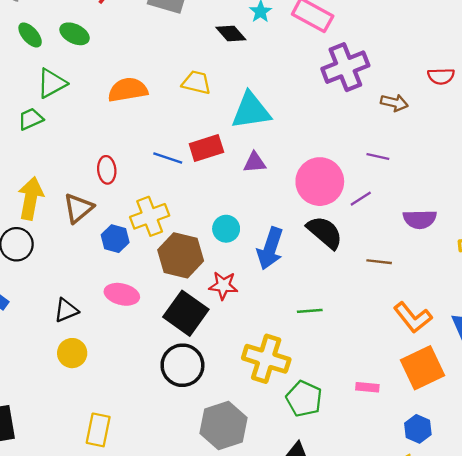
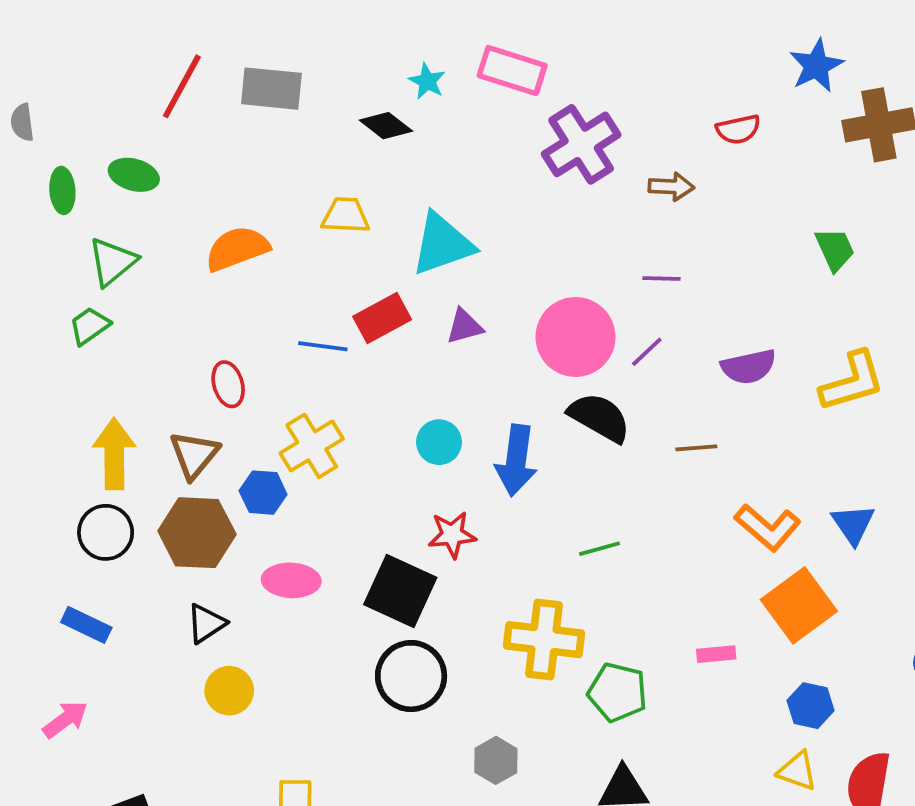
green ellipse: (30, 35) -> (62, 190), turned 48
brown hexagon: (181, 255) -> (197, 533), moved
gray hexagon: (224, 425) -> (496, 760), size x0.6

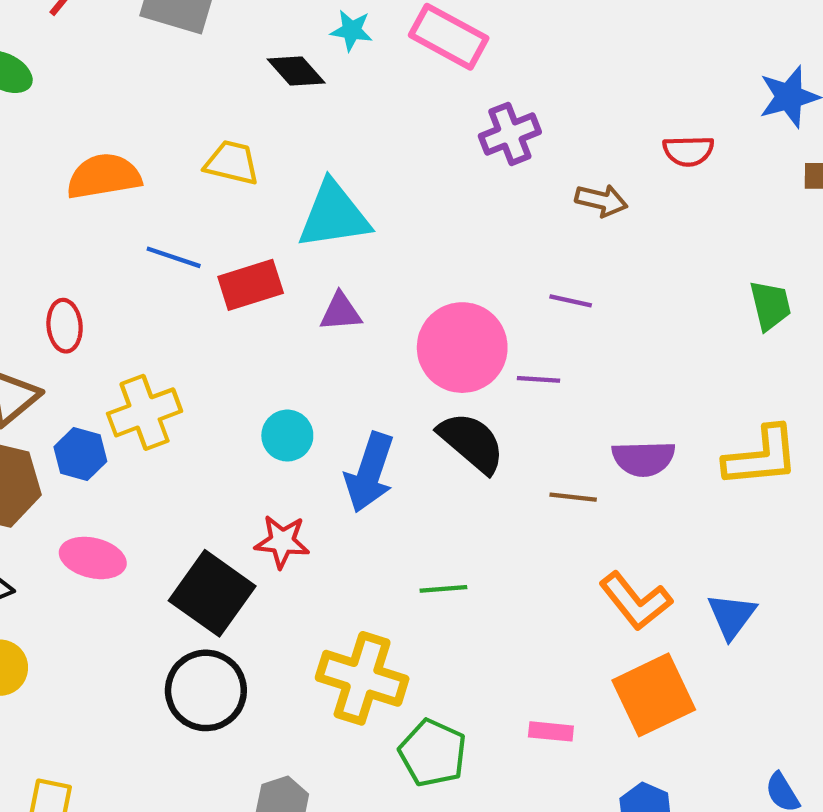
cyan star: (427, 81) -> (352, 30), turned -30
purple cross: (581, 144) -> (510, 134), size x0.7
blue line: (323, 346) -> (174, 257), moved
purple line: (647, 352) -> (539, 379), turned 36
purple semicircle: (749, 367) -> (643, 459), moved

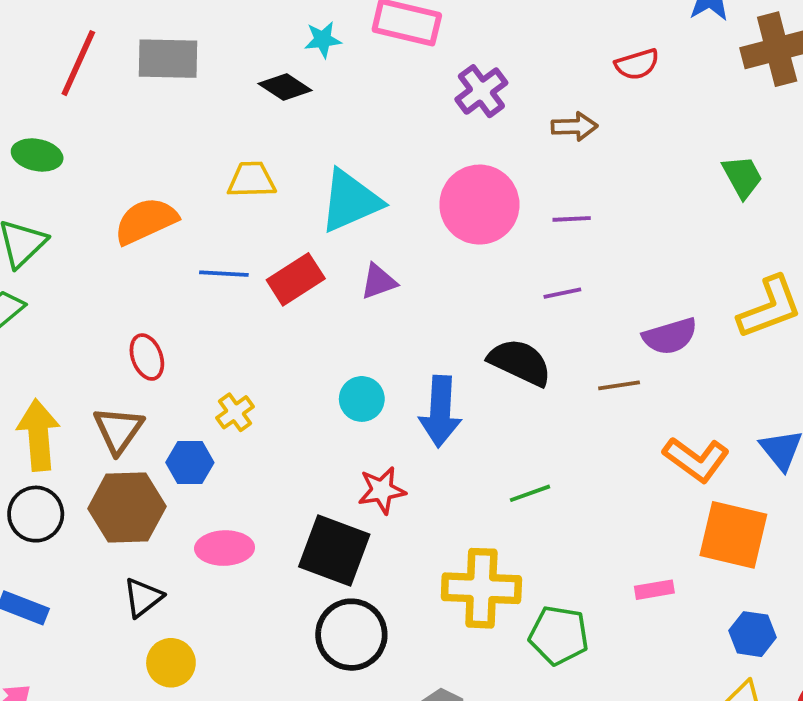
pink circle: (462, 348) -> (479, 205), moved
yellow cross: (145, 412) -> (235, 412), size x0.6
orange square: (654, 695) -> (733, 535), turned -36

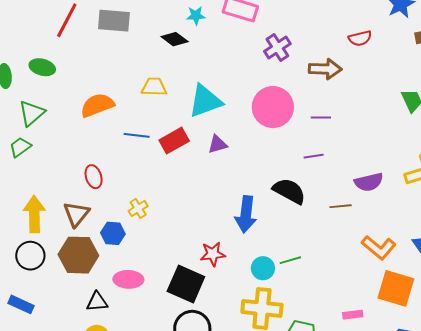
brown arrow: (574, 126) -> (325, 69), size x1.4
cyan circle: (362, 399) -> (263, 268), moved
black triangle: (143, 597) -> (97, 302), moved, turned 30

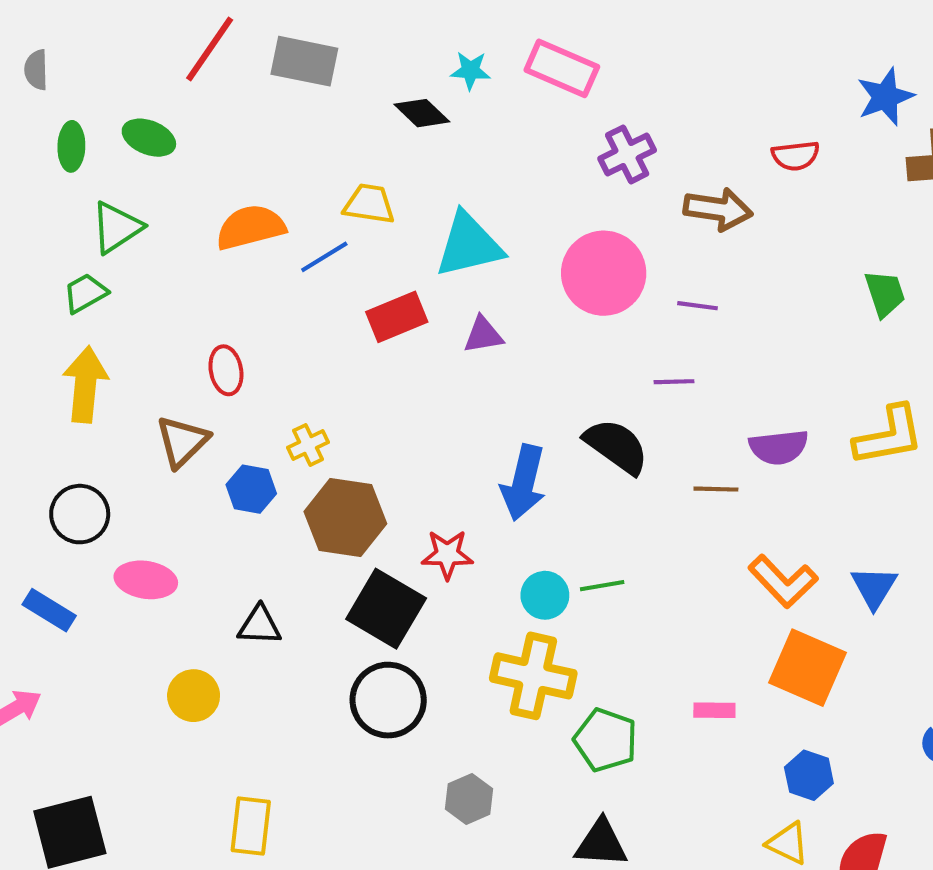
blue line: (137, 135) -> (324, 257), moved, turned -45
yellow arrow: (34, 214) -> (85, 384), moved
brown hexagon: (78, 255) -> (345, 518), moved
pink ellipse: (128, 279) -> (146, 580), moved
black triangle: (97, 302) -> (259, 625), moved

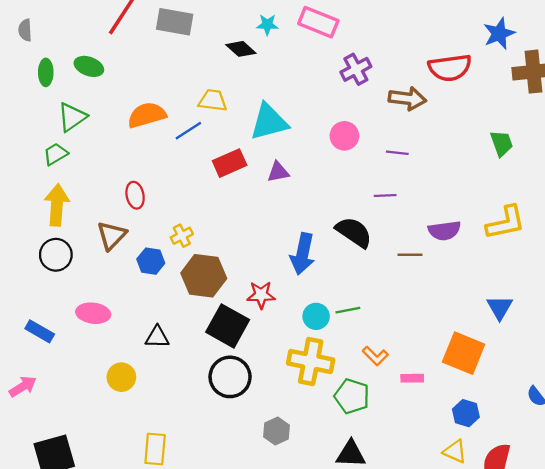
red semicircle: (795, 156) -> (450, 68), size x1.6
pink circle: (604, 273) -> (344, 136), size x0.6
black circle: (80, 514) -> (56, 255), moved
orange L-shape: (783, 581) -> (375, 356), moved, size x0.7

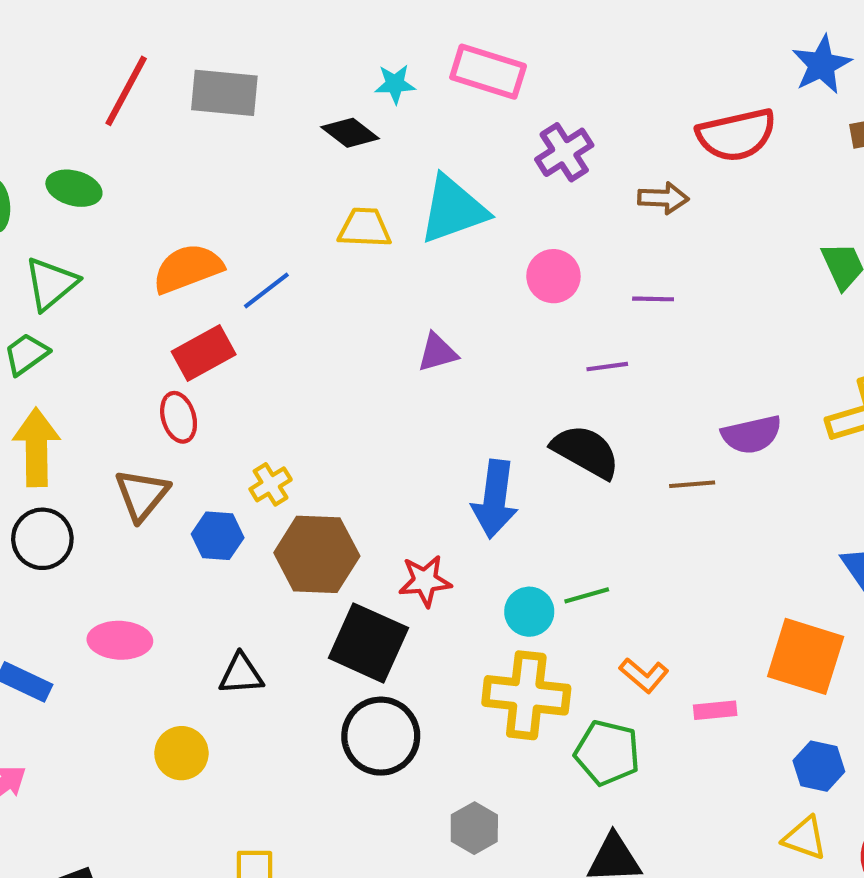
brown arrow: (407, 99) -> (663, 198), size x0.7
yellow trapezoid: (213, 100) -> (365, 228), moved
cyan triangle: (269, 122) -> (453, 210), moved
red rectangle: (230, 163) -> (204, 353), moved
purple line: (385, 195) -> (607, 367), moved

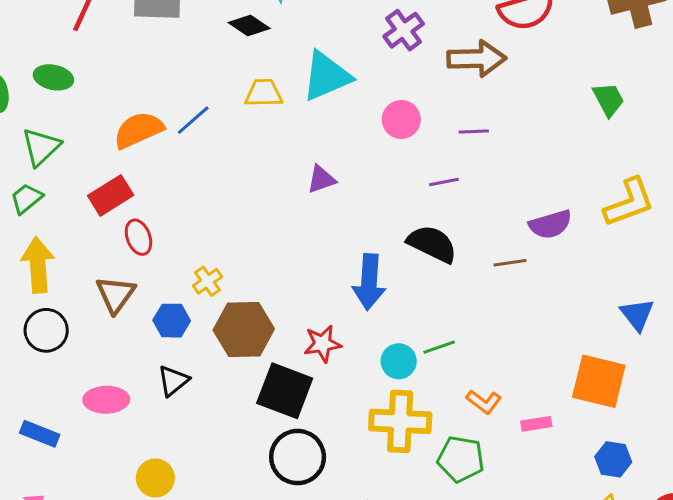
brown arrow: (663, 198) -> (477, 59), size x1.6
blue line: (266, 291) -> (193, 120), moved
red rectangle: (204, 353) -> (111, 195), moved
black triangle: (241, 674) -> (173, 381), moved, turned -32

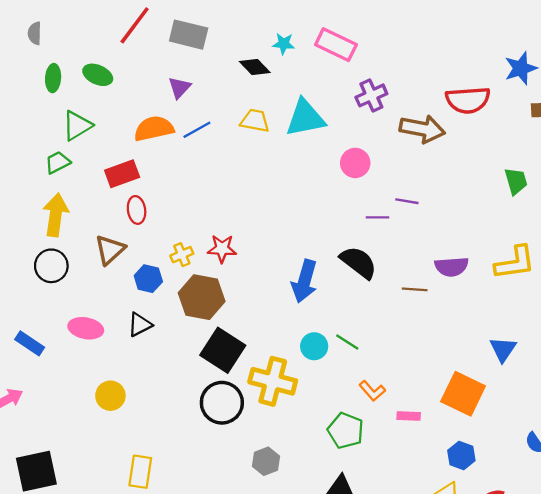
purple line: (474, 131) -> (407, 201), moved
purple triangle: (321, 179) -> (179, 88), moved, turned -40
red star: (322, 344) -> (222, 249), moved
green line: (439, 347) -> (347, 342), turned 40
yellow cross: (400, 421) -> (273, 381), moved

